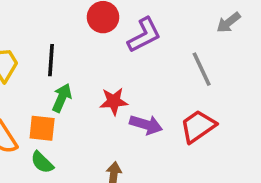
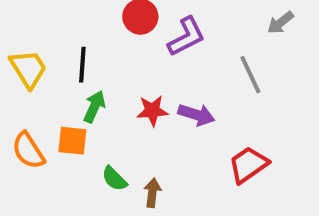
purple arrow: (146, 125) -> (196, 115), moved
red trapezoid: (198, 126) -> (248, 165), moved
green semicircle: (42, 162) -> (114, 179), moved

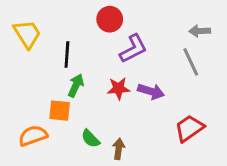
gray arrow: (280, 23) -> (200, 31), moved, turned 36
purple L-shape: (186, 37) -> (133, 49), moved
yellow trapezoid: (28, 69) -> (27, 34), moved
orange semicircle: (28, 151) -> (33, 136), moved, turned 104

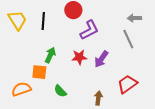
black line: (67, 55) -> (43, 21), moved
purple arrow: (151, 91) -> (101, 59), turned 108
brown arrow: (119, 149) -> (98, 98), moved

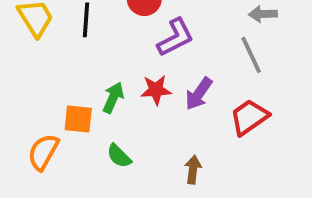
green arrow: (50, 55) -> (113, 98), moved
red trapezoid: (127, 84) -> (249, 117), moved
orange semicircle: (21, 89) -> (43, 152), turned -42

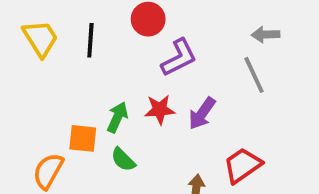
red trapezoid: (249, 117) -> (242, 165), moved
green semicircle: (119, 156) -> (123, 160), moved

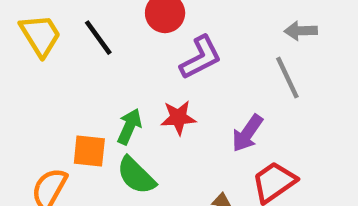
black line: (90, 40) -> (98, 38), turned -40
purple arrow: (202, 113) -> (247, 133), moved
green semicircle: (123, 160) -> (136, 175), size x1.4

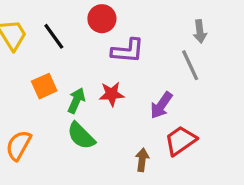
gray arrow: (301, 31) -> (200, 32), turned -95
purple L-shape: (201, 58) -> (128, 51), turned 32
orange square: (89, 151) -> (44, 86), moved, turned -30

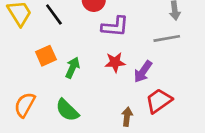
gray line: (190, 65) -> (167, 38), turned -75
red star: (112, 94) -> (115, 62), moved
green semicircle: (81, 136) -> (67, 110), moved

